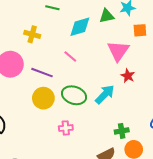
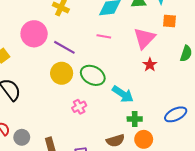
pink line: (70, 56) -> (104, 36), moved, turned -40
cyan arrow: (105, 94) -> (123, 94), moved, turned 70
pink cross: (66, 128) -> (79, 107), turned -32

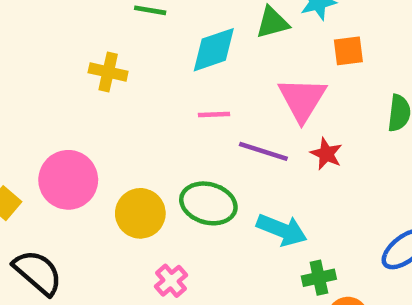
pink circle: (34, 34) -> (68, 180), moved
purple line: (64, 47) -> (263, 151), moved
pink cross: (79, 107) -> (171, 281), moved

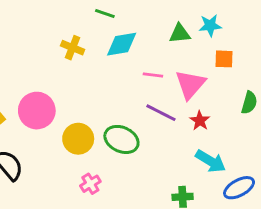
cyan diamond: (214, 50) -> (122, 44), moved
pink line: (214, 115) -> (153, 75), moved
cyan arrow: (282, 230) -> (211, 161), moved

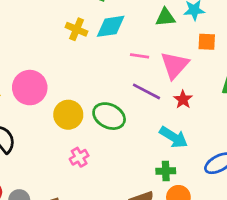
yellow cross: (73, 48) -> (77, 29), moved
cyan arrow: (211, 161) -> (174, 137), moved

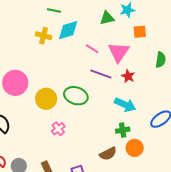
pink line: (140, 56) -> (92, 49), turned 32

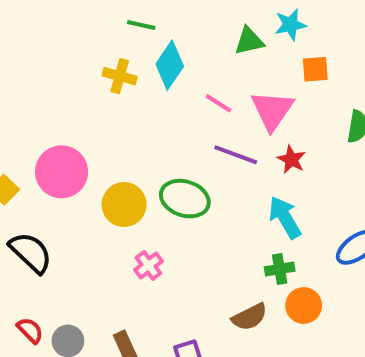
cyan diamond: (68, 30) -> (170, 65), turned -40
cyan arrow: (125, 105) -> (285, 217), turned -145

